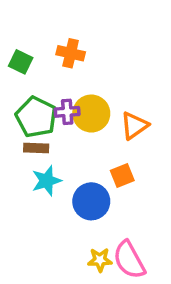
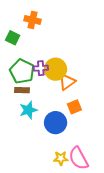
orange cross: (71, 53) -> (32, 20), moved
orange triangle: (134, 126) -> (67, 82), moved

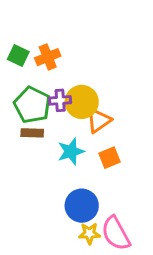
orange cross: (32, 20) -> (48, 57), moved, turned -35
cyan star: (28, 110) -> (71, 151), moved
blue circle: (56, 123) -> (82, 206), moved

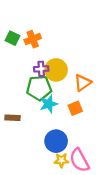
green pentagon: (32, 105) -> (39, 88), moved, turned -30
orange triangle: (99, 120) -> (83, 83), moved
brown rectangle: (32, 133) -> (12, 118), moved

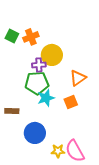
yellow circle: (56, 70) -> (52, 55), moved
blue circle: (56, 141) -> (35, 133), moved

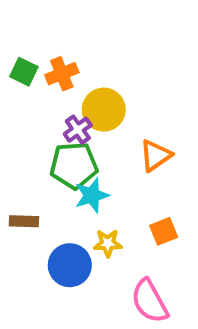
purple cross: (39, 65) -> (78, 130), turned -32
orange square: (71, 102) -> (164, 231), moved
yellow star: (58, 151) -> (108, 243), moved

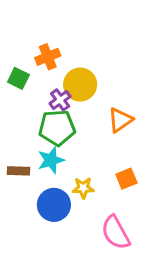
green square: (24, 72) -> (18, 78), moved
cyan star: (92, 195) -> (51, 160), moved

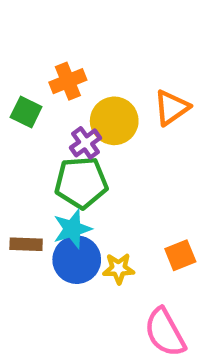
orange triangle: (120, 120) -> (172, 108), moved
blue circle: (54, 205) -> (77, 260), moved

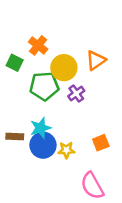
orange cross: (68, 81) -> (38, 45), turned -30
purple cross: (86, 143) -> (76, 93), moved
green pentagon: (81, 183) -> (44, 86), moved

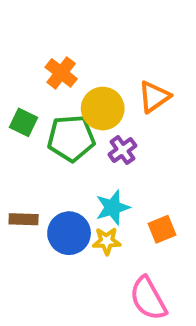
green square: (15, 63) -> (24, 122), moved
cyan star: (41, 128) -> (113, 207), moved

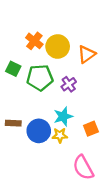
yellow circle: (103, 109) -> (58, 46), moved

